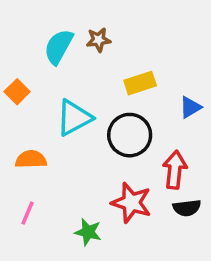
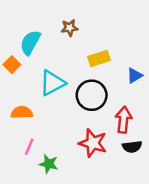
cyan semicircle: (59, 47) -> (30, 42), moved
pink line: (27, 213) -> (29, 147), moved
green star: (88, 232) -> (49, 164), moved

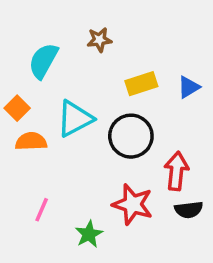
orange square: (12, 65) -> (17, 108), moved
blue triangle: (135, 76) -> (189, 87), moved
orange semicircle: (22, 112) -> (31, 141), moved
green star: (49, 164) -> (89, 234), moved, turned 30

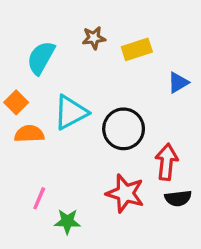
yellow rectangle: (141, 84) -> (137, 49), moved
green star: (89, 234) -> (67, 221), moved, turned 30

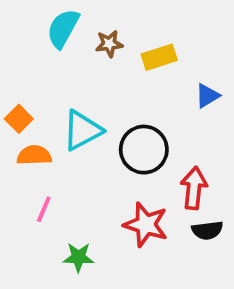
cyan semicircle: (41, 58) -> (63, 28), moved
pink line: (39, 198) -> (44, 209), moved

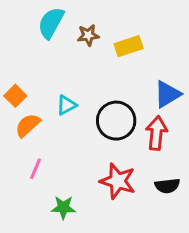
blue triangle: (207, 96) -> (167, 94), moved, size x1.4
cyan triangle: (82, 130) -> (66, 105), size x0.6
orange semicircle: (34, 155) -> (28, 125), turned -40
red arrow: (194, 188) -> (156, 133), moved

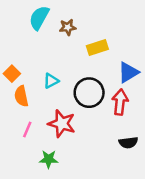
yellow rectangle: (129, 46) -> (97, 47), moved
orange semicircle: (28, 125) -> (21, 96), turned -60
red star: (118, 181) -> (62, 124), moved

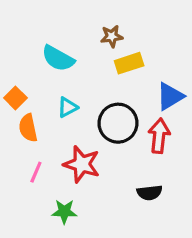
cyan semicircle: (39, 18) -> (58, 58), moved, turned -90
brown star: (68, 27) -> (112, 36), moved
black semicircle: (128, 143) -> (150, 193), moved

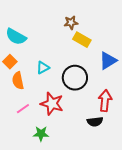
cyan semicircle: (58, 58) -> (16, 37), moved
yellow rectangle: (129, 63) -> (82, 40), turned 48
red arrow: (159, 136) -> (105, 101), moved
pink line: (36, 172) -> (23, 109), turned 32

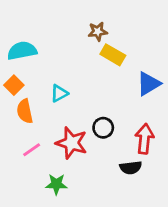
cyan semicircle: (16, 37) -> (22, 51), turned 140
black circle: (75, 78) -> (103, 128), moved, size x0.6

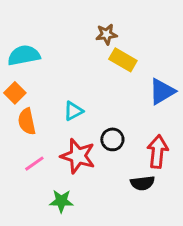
cyan triangle: (59, 93) -> (73, 111), moved

